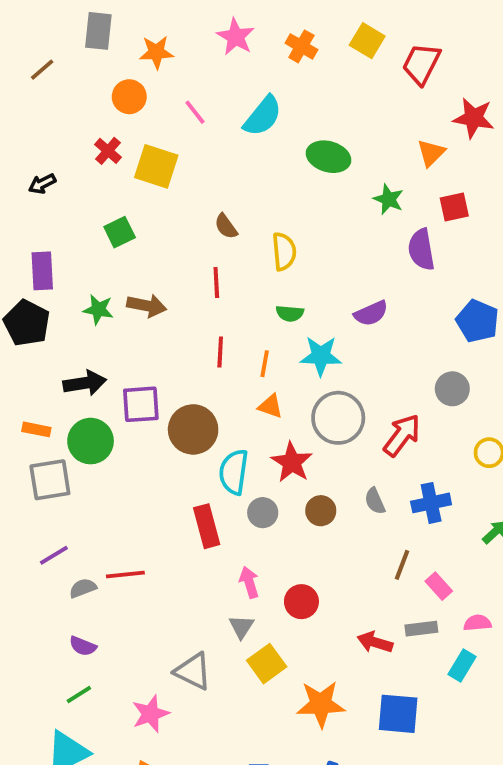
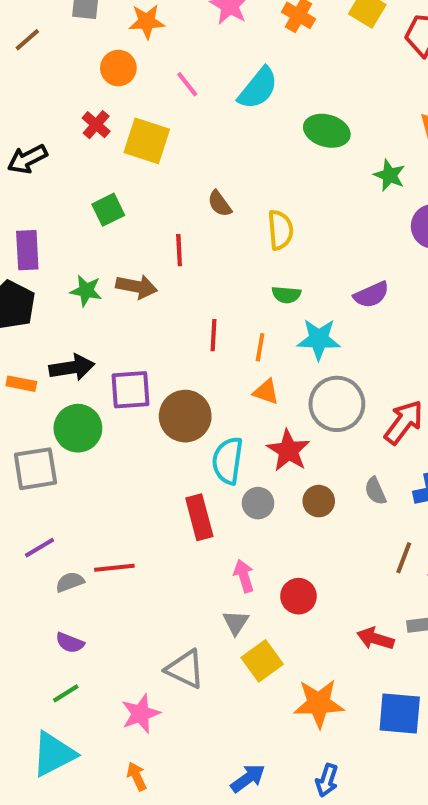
black arrow: (42, 184) -> (27, 159), size x1.4
red line: (216, 282) -> (179, 250), moved
orange rectangle: (36, 429) -> (21, 384), moved

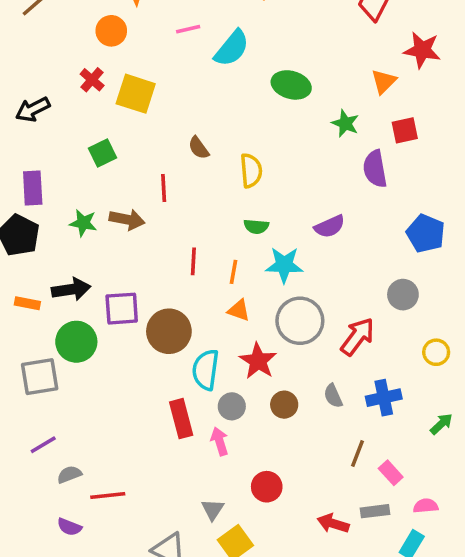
pink line: (187, 84) -> (188, 29), moved, turned -65
red line: (114, 568) -> (108, 495), moved
pink arrow: (244, 576) -> (220, 441), moved

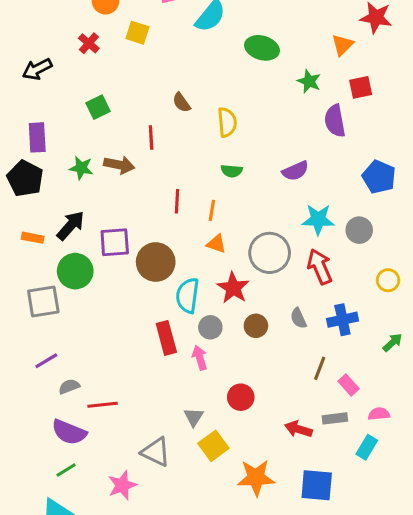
yellow square: (136, 94) -> (137, 33), moved, size x0.7
cyan star: (284, 265) -> (318, 219), moved
black arrow: (71, 289) -> (71, 226), turned -40
red arrow: (358, 336) -> (320, 267), turned -60
purple semicircle: (69, 527) -> (69, 432), size x1.6

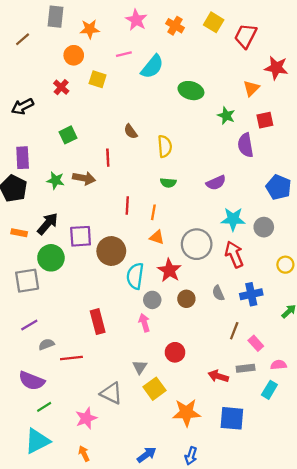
red rectangle: (166, 338) -> (98, 322), moved
purple semicircle: (69, 432) -> (32, 381), moved

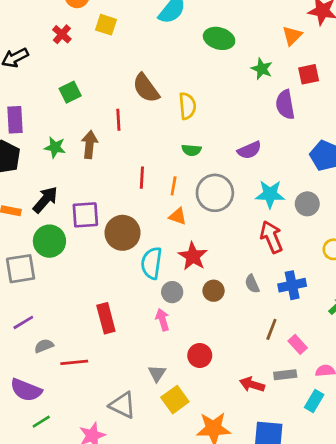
brown semicircle: (131, 132) -> (146, 88), size x1.6
brown arrow: (84, 178) -> (89, 145), turned -95
gray circle: (197, 244) -> (215, 193), moved

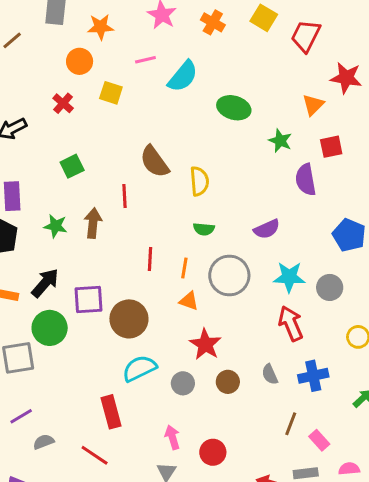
cyan semicircle: (151, 263) -> (139, 368), moved, turned 56
pink arrow: (163, 320) -> (172, 437), moved
red line: (74, 362) -> (95, 455), moved, turned 40

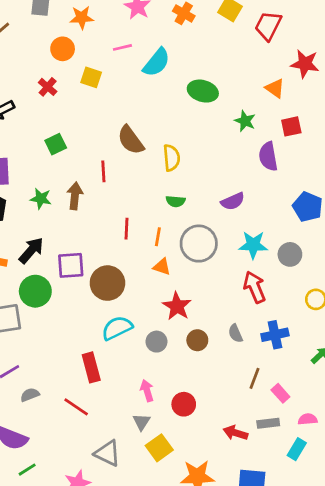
orange triangle: (313, 105) -> (275, 88), turned -40

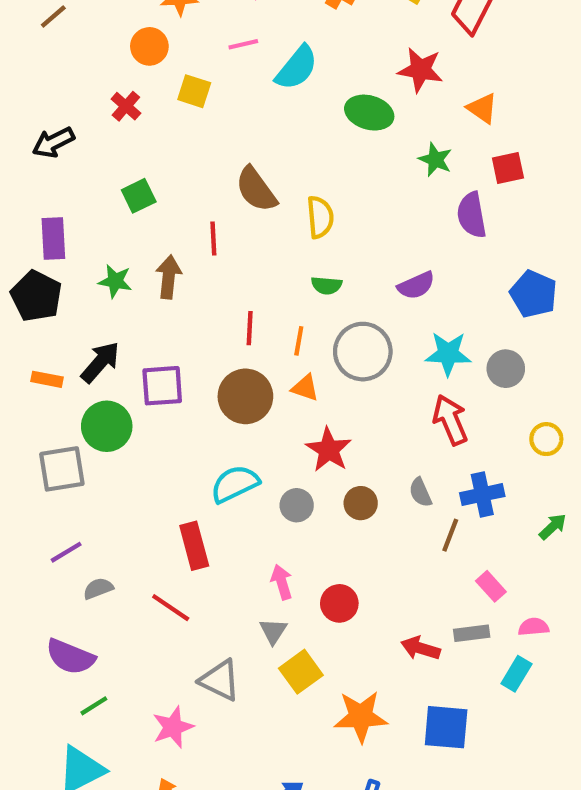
red star: (305, 64) -> (420, 70), moved
brown circle: (107, 283) -> (245, 396), moved
brown line: (255, 378) -> (450, 535), moved

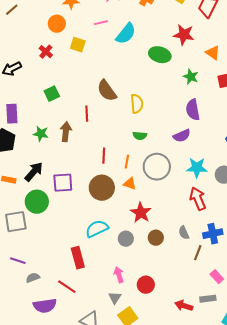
purple semicircle: (472, 215) -> (193, 110), moved
purple line: (66, 552) -> (18, 261), turned 49
purple semicircle: (70, 657) -> (45, 306), moved, turned -30

